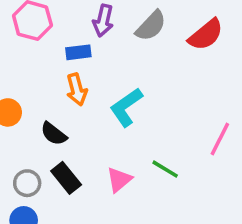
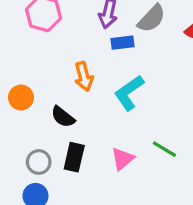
blue rectangle: (78, 52) -> (123, 43), moved
black rectangle: (66, 178) -> (74, 157), turned 52

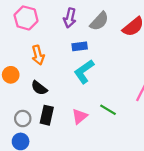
blue rectangle: (123, 43) -> (80, 46), moved
orange arrow: (84, 77) -> (38, 55), moved

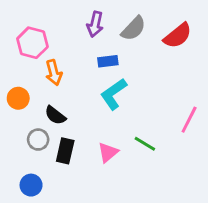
pink hexagon: (26, 18) -> (32, 43), moved
gray circle: (23, 119) -> (38, 140), moved

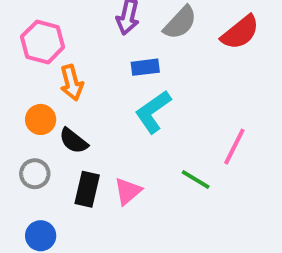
orange circle: (18, 98) -> (41, 119), moved
pink line: (189, 120) -> (234, 147), moved
gray circle: (38, 140) -> (35, 174), moved
pink triangle: (108, 152) -> (128, 191), moved

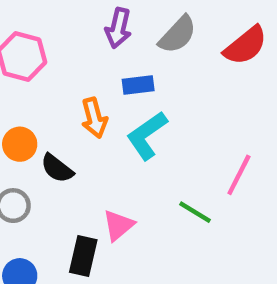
orange arrow: (72, 83) -> (94, 118), moved
black rectangle: (87, 189) -> (83, 256), moved

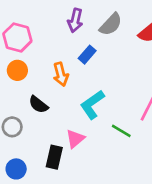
blue rectangle: (138, 85) -> (87, 55), turned -42
cyan L-shape: (147, 135) -> (92, 105), moved
orange circle: (20, 144) -> (17, 70), moved

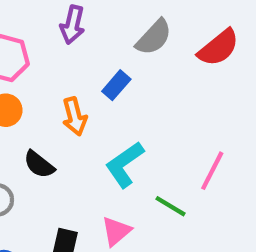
purple arrow: (75, 20) -> (72, 25), moved
pink triangle: (75, 139) -> (116, 231), moved

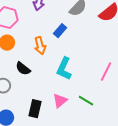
cyan L-shape: (125, 164) -> (64, 69), turned -30
green line: (170, 206) -> (86, 101), moved

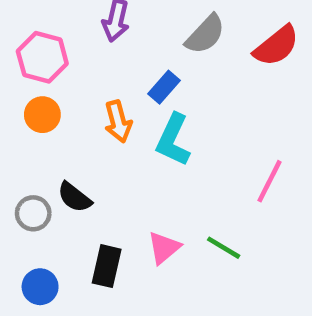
black semicircle: (23, 69) -> (74, 197), moved
cyan L-shape: (64, 69) -> (173, 140), moved

